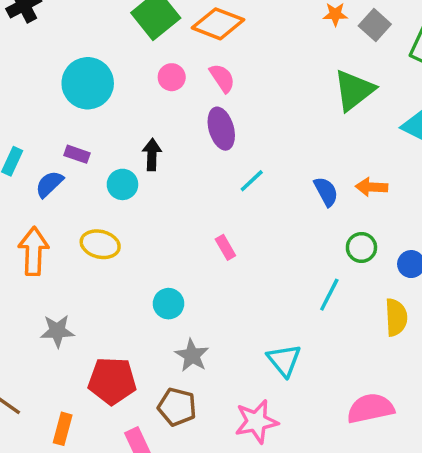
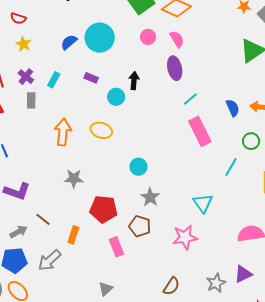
blue semicircle: (49, 184) -> (69, 42), moved
pink rectangle: (225, 247) -> (200, 131), moved, size x2.0

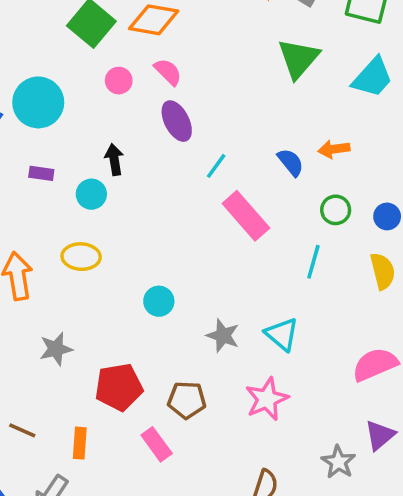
gray star: (150, 197) -> (223, 336), moved

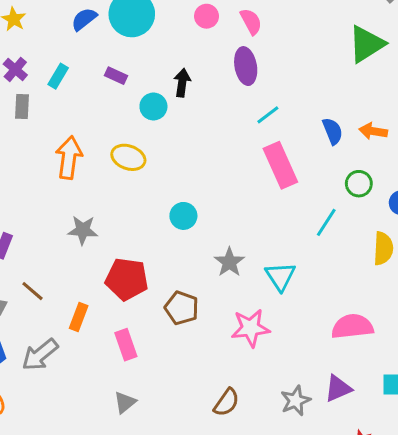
pink rectangle: (157, 444) -> (126, 345), moved

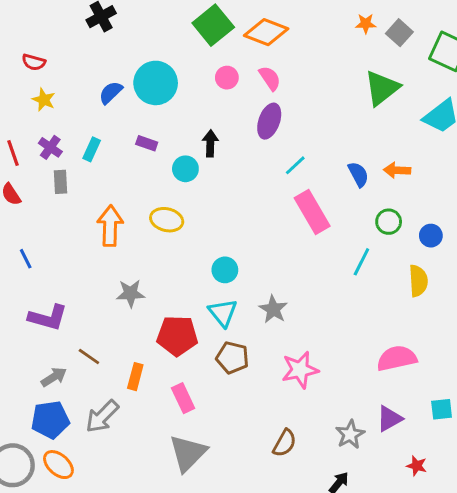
purple ellipse: (246, 66) -> (269, 121), turned 36
cyan triangle: (280, 276) -> (223, 313), moved
gray triangle: (125, 402) -> (188, 453), size x1.8

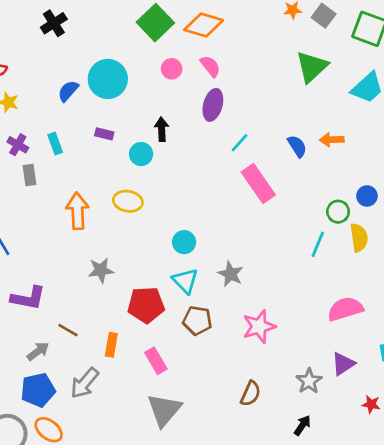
cyan rectangle: (92, 149) -> (55, 144), turned -40
green circle: (389, 222) -> (338, 212), moved
cyan line: (361, 262) -> (318, 244), moved

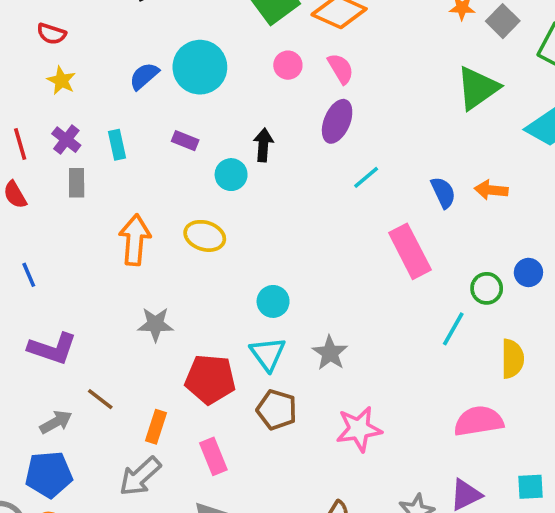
pink rectangle: (258, 184) -> (410, 251), moved
yellow semicircle: (359, 238) -> (512, 359), moved
gray arrow: (84, 383) -> (140, 476), moved

